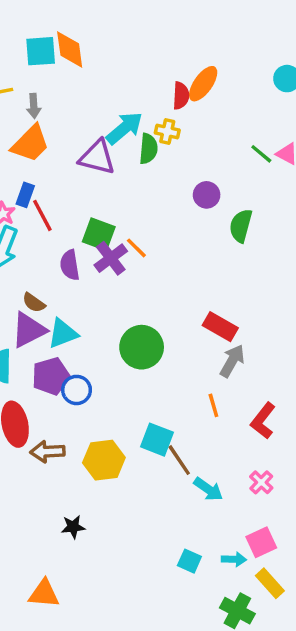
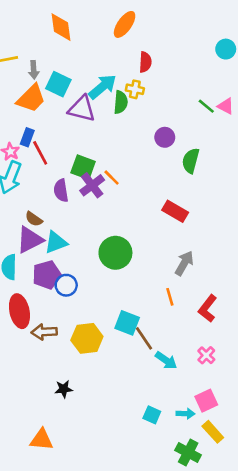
cyan square: (41, 51) -> (58, 84), moved, turned 30
orange ellipse: (203, 84) -> (125, 24), moved
red rectangle: (220, 327) -> (175, 211), moved

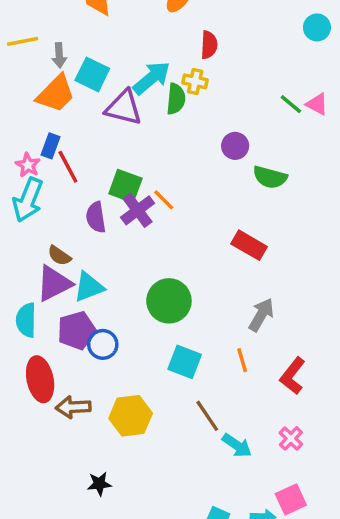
green semicircle: (191, 161) -> (270, 177), turned -90
cyan square: (127, 323) -> (185, 362), moved

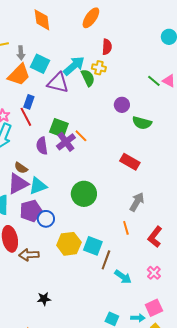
green semicircle: (176, 99) -> (88, 78), turned -30
blue rectangle: (51, 146) -> (29, 102), moved
cyan square: (185, 362) -> (93, 246), moved
yellow hexagon: (131, 416) -> (69, 244), moved
brown line: (207, 416) -> (106, 260), turned 54

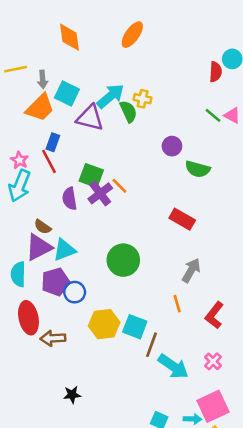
red semicircle: (107, 47) -> (216, 72), moved
cyan arrow: (123, 277) -> (173, 366), size x1.4
pink square: (154, 308) -> (213, 406), size x1.4

